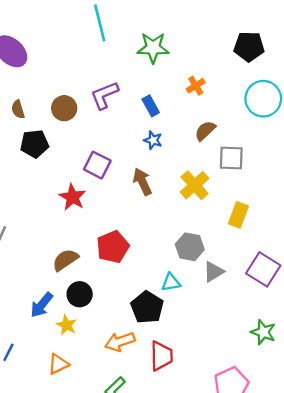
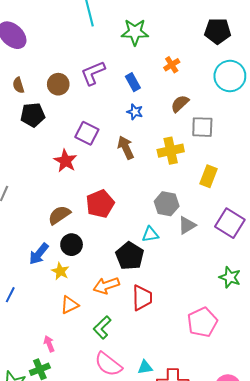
yellow cross: (195, 185) -> (171, 151), turned 30
orange triangle: (58, 364) -> (69, 305), moved

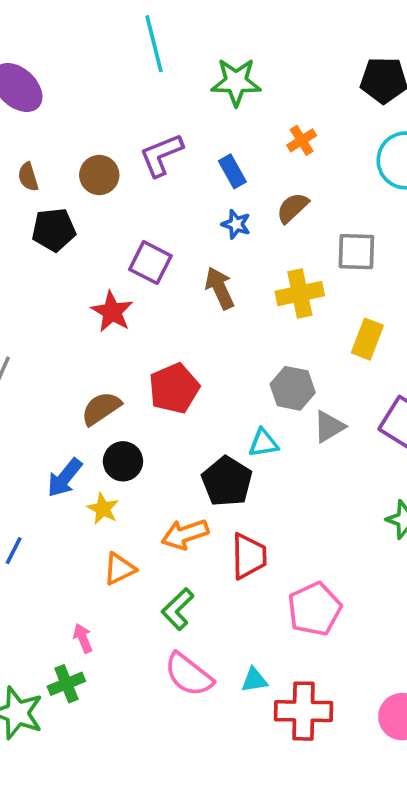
brown semicircle: (180, 104) -> (293, 208), moved
pink pentagon: (202, 322) -> (314, 609), moved

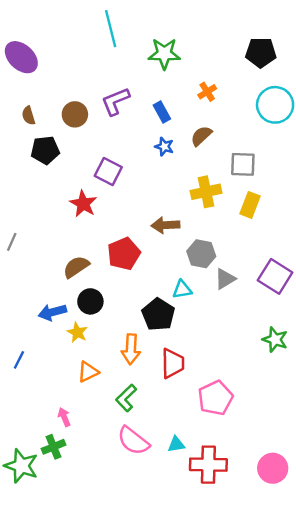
brown arrow: (220, 288) -> (165, 225), moved, turned -68
yellow rectangle: (367, 339) -> (250, 205), moved
blue arrow: (65, 478) -> (52, 312), turned 36
orange arrow: (185, 534) -> (131, 349), turned -68

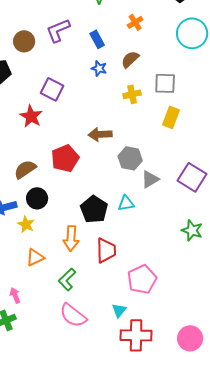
yellow cross: (206, 192) -> (132, 94), moved, size x0.7
cyan triangle: (182, 290) -> (126, 203), moved
cyan triangle: (176, 444) -> (119, 310), moved, turned -42

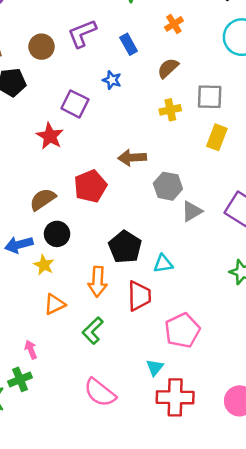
blue star: (99, 68) -> (112, 80), moved
cyan triangle: (126, 203) -> (163, 264), moved
pink semicircle: (73, 315) -> (100, 393), moved

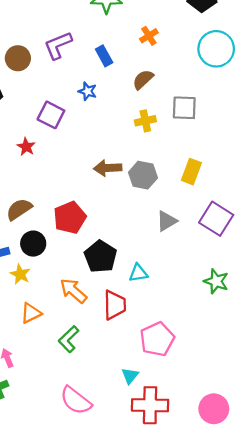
red star: (50, 136) -> (26, 147), size x0.7
yellow rectangle: (217, 137) -> (191, 172), moved
red pentagon: (90, 186) -> (70, 218), moved
gray hexagon: (168, 186) -> (143, 175), moved
orange arrow: (98, 282) -> (73, 291), turned 128

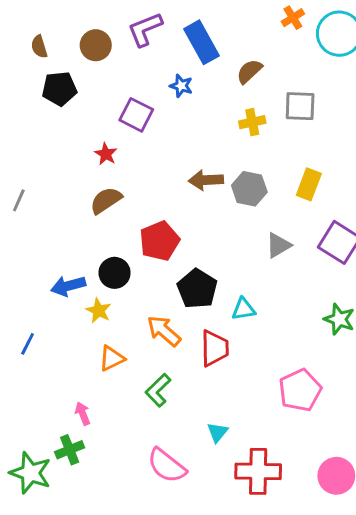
orange cross: (149, 36) -> (293, 18), moved
blue rectangle: (104, 56) -> (202, 42), size x1.6
brown semicircle: (19, 209) -> (106, 200), moved
pink pentagon: (157, 339) -> (300, 390), moved
cyan triangle: (130, 376) -> (217, 432), moved

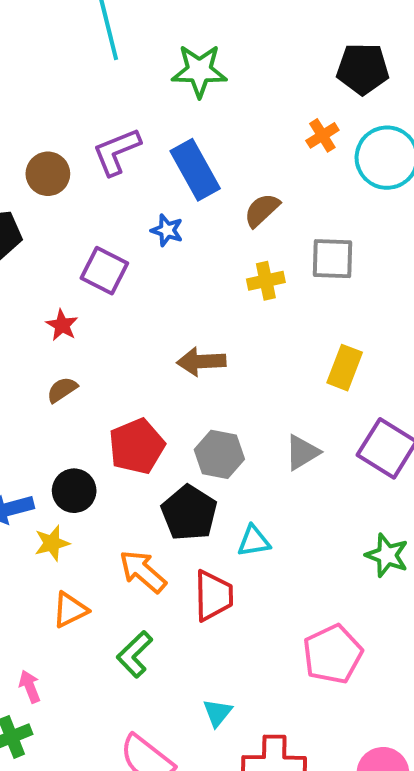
gray hexagon: (249, 189) -> (219, 454), moved
brown semicircle: (106, 200) -> (62, 390), size x0.7
yellow star: (99, 311) -> (52, 543), turned 30

